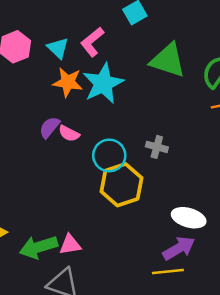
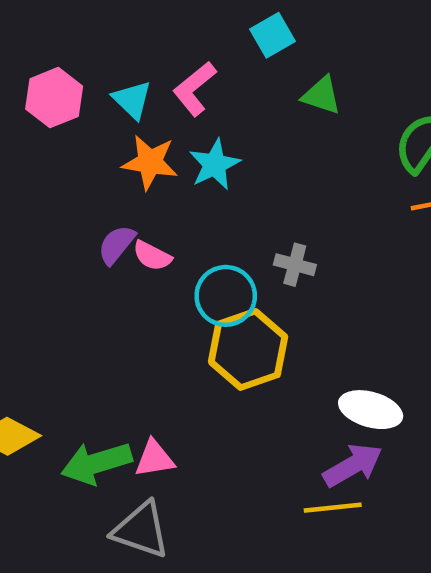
green triangle: (168, 60) -> (322, 95), moved, size x0.6
cyan star: (103, 83) -> (215, 164), size x0.7
gray cross: (157, 147) -> (295, 265), moved

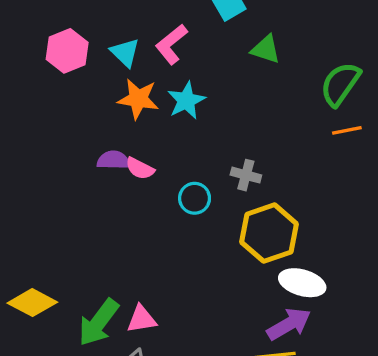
purple semicircle: (117, 245) -> (113, 160), turned 52
cyan circle: (226, 296) -> (195, 198), size x0.7
yellow hexagon: (248, 349) -> (269, 233), moved
green arrow: (96, 463) -> (98, 322), turned -36

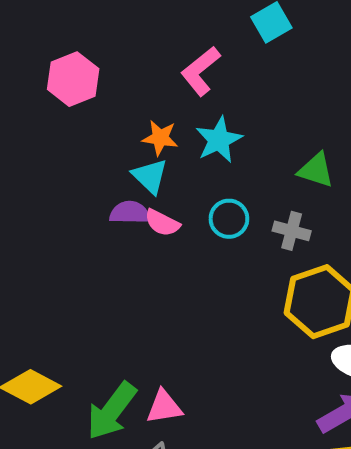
green triangle: (266, 49) -> (316, 170), moved
cyan triangle: (125, 53) -> (150, 176), moved
orange star: (138, 99) -> (160, 138), size x0.7
cyan circle: (195, 198) -> (229, 219), moved

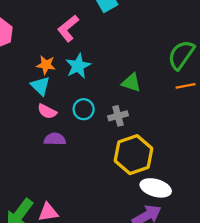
purple semicircle: (130, 213) -> (55, 139), moved
gray cross: (292, 231) -> (118, 116), turned -30

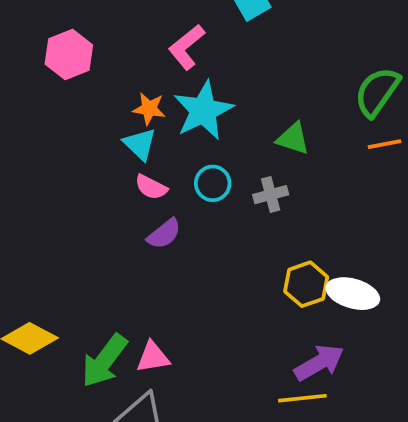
cyan star: (78, 66) -> (203, 111), size x1.4
purple semicircle: (55, 139) -> (164, 234), turned 140
yellow hexagon: (133, 155) -> (306, 284), moved, size x0.7
white ellipse: (156, 188) -> (353, 294), moved

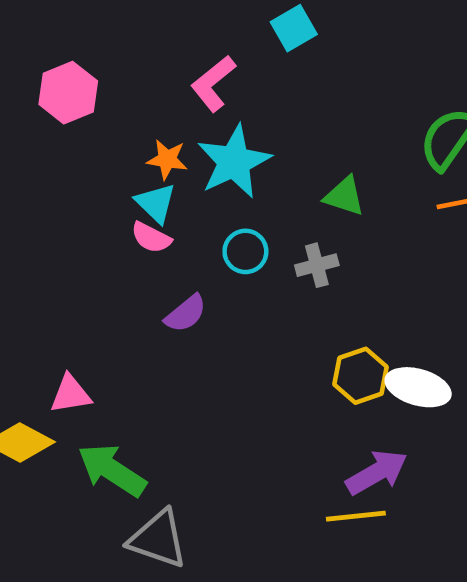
pink semicircle: (151, 187) -> (151, 238), moved
pink triangle: (153, 357) -> (71, 394), moved
green arrow: (104, 361) -> (112, 470), turned 86

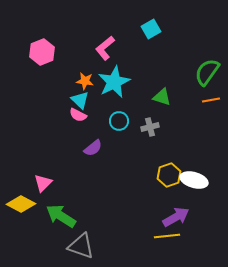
cyan square: (294, 28) -> (151, 29), moved
pink triangle: (71, 394) -> (43, 183), turned -36

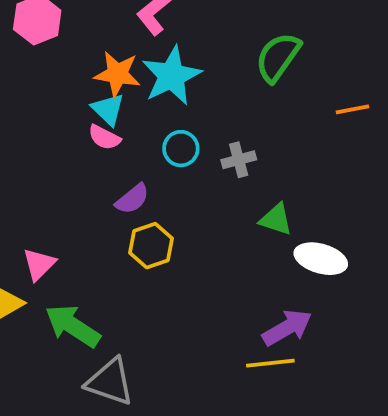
green semicircle: (207, 72) -> (278, 57), moved
orange star: (85, 81) -> (117, 74), size x1.4
green triangle: (162, 97) -> (276, 219), moved
yellow hexagon: (169, 175) -> (151, 246), moved

